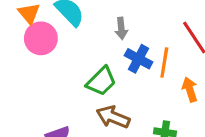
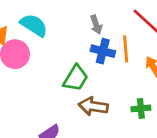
gray arrow: (121, 28) -> (96, 25), moved

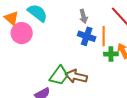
green trapezoid: (76, 78) -> (59, 76), moved
green cross: (141, 108) -> (111, 54), moved

